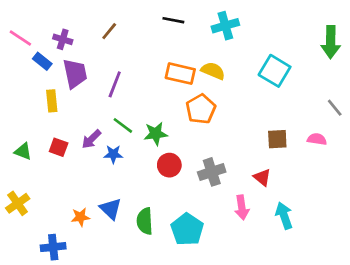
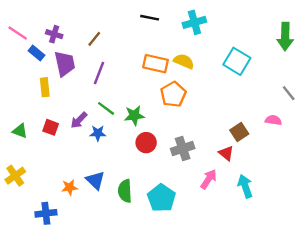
brown line: (109, 31) -> (94, 39), moved
brown square: (277, 139) -> (239, 132), moved, turned -30
pink arrow: (242, 207) -> (209, 179), turned -138

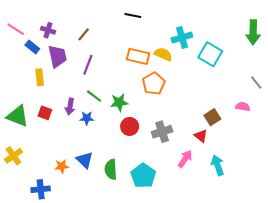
cyan cross: (194, 22) -> (182, 37), moved
purple arrow: (79, 120) -> (70, 107), turned -35
green triangle: (20, 131) -> (18, 116), size x1.6

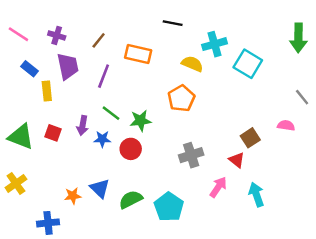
black line: (133, 16) -> (173, 23), moved
blue rectangle: (32, 47) -> (30, 69), moved
orange rectangle: (138, 56) -> (138, 54), moved
red circle: (130, 126) -> (131, 149), moved
green semicircle: (111, 169) -> (131, 199), turned 66

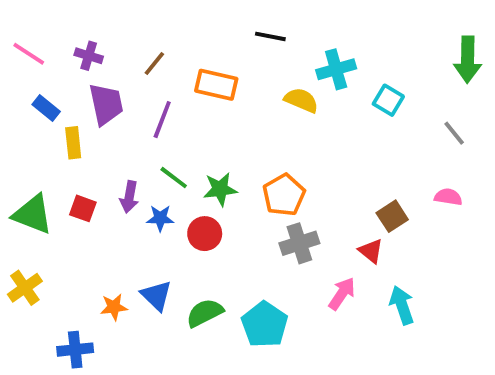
cyan square: (248, 64) -> (388, 100), size x0.7
gray line: (302, 97) -> (454, 133), moved
orange pentagon: (181, 98) -> (284, 195), moved

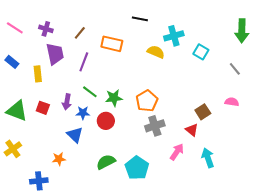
blue rectangle: (46, 108) -> (12, 62), moved
blue triangle: (156, 295) -> (75, 135), moved

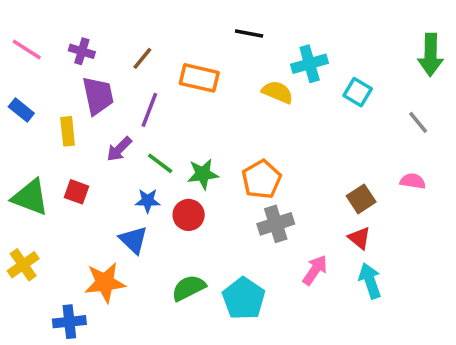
purple arrow: (67, 102) -> (119, 149), moved, turned 35
red triangle: (192, 130) -> (359, 238), moved
orange star: (59, 159) -> (105, 283), size x1.6

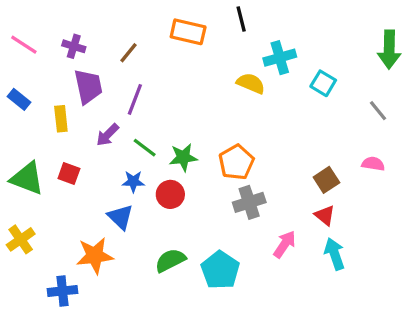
black line: (249, 33) -> (241, 19), moved, turned 65
orange rectangle: (199, 78) -> (188, 32), moved

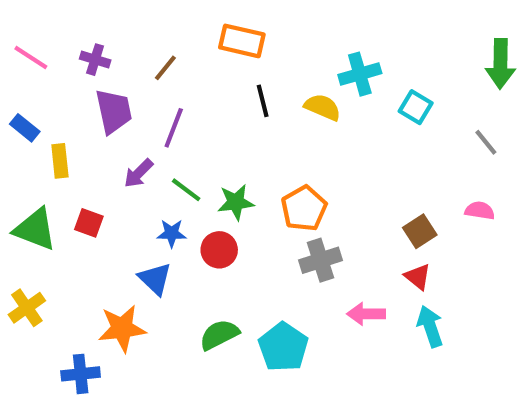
black line: (241, 19) -> (263, 101), moved
yellow rectangle: (61, 119) -> (60, 161), moved
pink arrow: (285, 244) -> (366, 314), turned -124

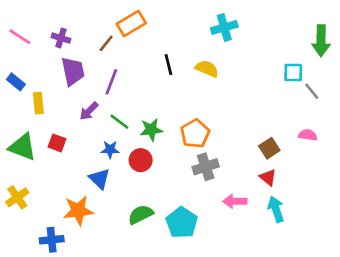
orange rectangle: (242, 41) -> (131, 23), moved, turned -44
cyan cross: (360, 74) -> (224, 27), moved
cyan square: (416, 107) -> (293, 73), moved, turned -30

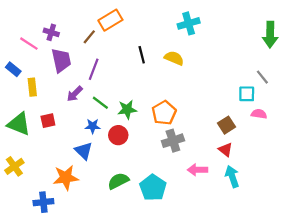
pink line: (20, 37) -> (29, 44), moved
cyan square: (293, 73) -> (247, 94), moved
red square: (57, 143) -> (48, 121), turned -32

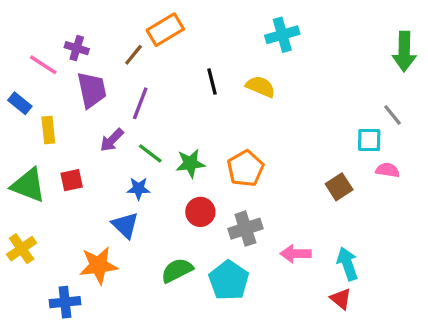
red circle: (118, 135) -> (200, 212), moved
gray cross: (173, 141) -> (245, 229), moved
red triangle: (225, 150) -> (341, 299), moved

